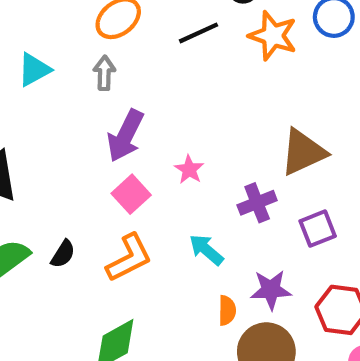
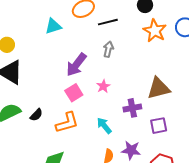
black line: (198, 33) -> (108, 22), moved
cyan triangle: (34, 70) -> (53, 26), moved
gray arrow: (104, 73) -> (108, 49), moved

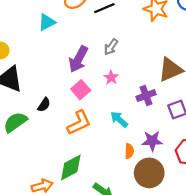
gray arrow: (108, 49) -> (111, 47), moved, turned -147
black semicircle: (36, 115) -> (44, 105), moved

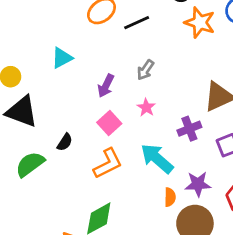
cyan triangle: (47, 22) -> (62, 58), moved
purple arrow: (78, 59) -> (106, 86), size x0.7
cyan arrow: (119, 119) -> (157, 158), size x1.5

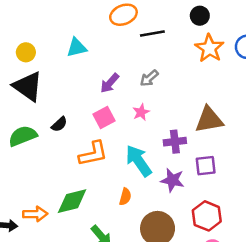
purple star: (198, 184) -> (172, 180), moved
orange semicircle: (170, 197) -> (125, 197), moved

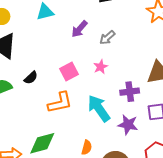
purple arrow: (110, 83) -> (79, 29), moved
orange semicircle: (125, 197) -> (87, 147), moved

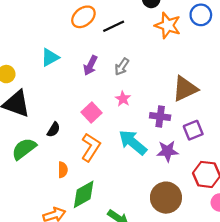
purple cross: (130, 92) -> (160, 117), turned 30
orange L-shape: (60, 103) -> (91, 147), turned -30
orange semicircle: (87, 147) -> (63, 170), moved

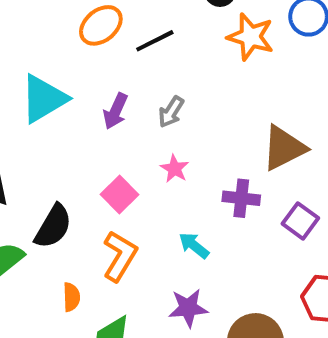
cyan triangle: (50, 57) -> (44, 99), size x1.5
black semicircle: (54, 130) -> (53, 226), size x1.6
purple square: (193, 130) -> (300, 221), turned -30
cyan arrow: (133, 142) -> (194, 245), size x0.6
purple star: (167, 151) -> (188, 308), moved

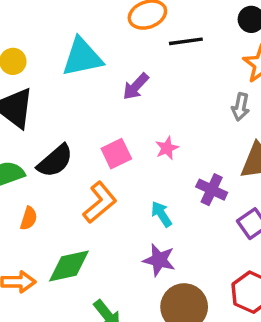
gray arrow: (171, 112) -> (241, 107), moved, turned -40
orange semicircle: (71, 297) -> (29, 218), moved
purple star: (188, 308) -> (159, 260), moved

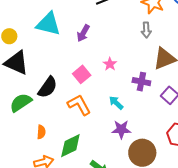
cyan triangle: (82, 57) -> (48, 24), turned 40
orange L-shape: (100, 202) -> (79, 105), turned -65
orange semicircle: (29, 218) -> (41, 132), moved

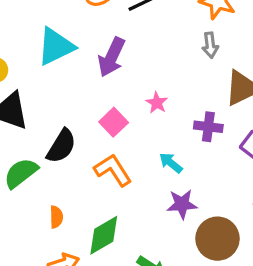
cyan triangle: (48, 24) -> (56, 46), turned -36
purple arrow: (83, 33) -> (112, 57), size x1.4

